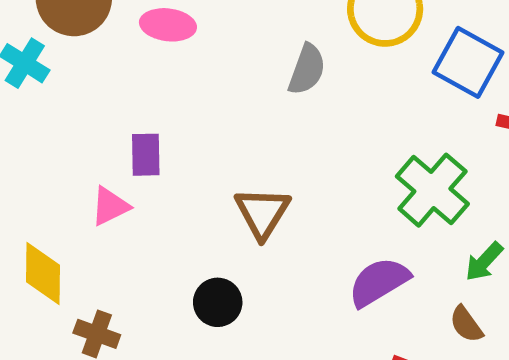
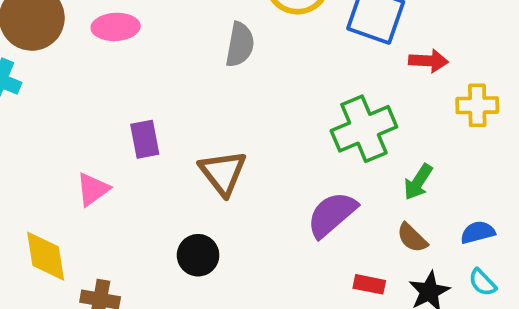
purple rectangle: (146, 155) -> (145, 139), moved
green cross: (432, 190) -> (364, 129), turned 36

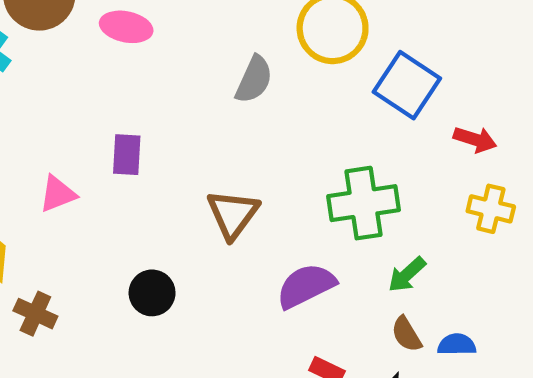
red arrow: (429, 61) -> (475, 139), moved
brown triangle: (223, 173) -> (233, 214), moved
brown semicircle: (412, 238) -> (406, 334), moved

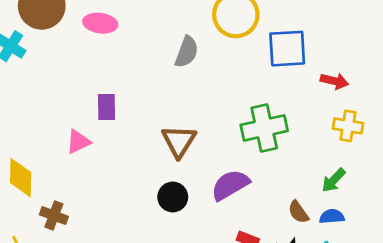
blue square: (407, 85) -> (287, 49), turned -33
pink triangle: (58, 194) -> (78, 142), moved
green arrow: (407, 275) -> (334, 180), moved
black circle: (152, 293) -> (173, 197), moved

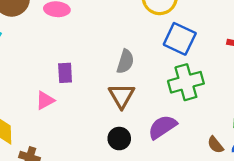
blue square: (287, 49) -> (180, 39), moved, turned 32
gray semicircle: (187, 52) -> (125, 62), moved

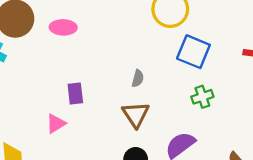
gray semicircle: (125, 62) -> (138, 78), size x0.7
green cross: (186, 82) -> (202, 97), size x0.6

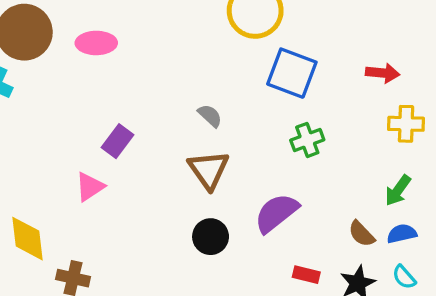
gray semicircle: (138, 78) -> (210, 116), turned -60
purple rectangle: (75, 94) -> (117, 141), turned 45

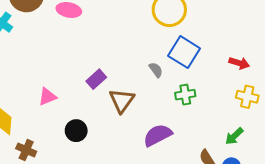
gray semicircle: (210, 116) -> (156, 70), moved
purple rectangle: (117, 141) -> (96, 79), moved
black circle: (211, 237) -> (76, 131), moved

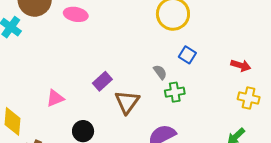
blue square: (184, 52) -> (187, 55), size x0.6
green cross: (185, 95) -> (175, 92), moved

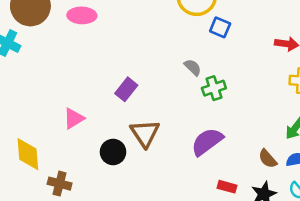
blue square: (187, 55) -> (220, 27), moved
brown triangle: (127, 102) -> (145, 133), moved

